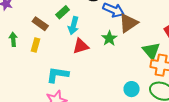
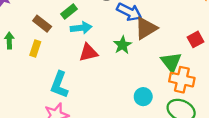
cyan arrow: (73, 26) -> (81, 28), turned -114
cyan L-shape: (57, 75) -> (59, 85), turned -80
cyan circle: (132, 89) -> (143, 97), moved

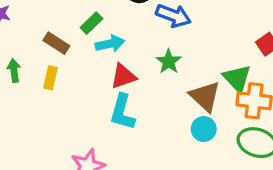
brown triangle: (146, 28) -> (205, 96), moved, turned -40
cyan L-shape: (59, 85) -> (122, 112), moved

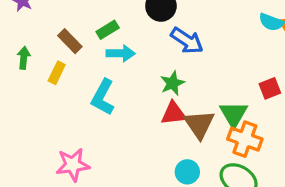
red triangle: (123, 76) -> (174, 113), moved
cyan L-shape: (122, 112) -> (103, 97), moved
cyan circle: (204, 129) -> (187, 172), moved

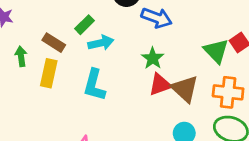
green arrow: (24, 58) -> (21, 56), moved
yellow rectangle: (57, 73) -> (49, 73), size x1.4
green triangle: (234, 114) -> (216, 51), moved

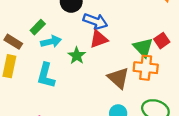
green star: (153, 58) -> (77, 56), moved
red triangle: (160, 85) -> (99, 39), moved
orange cross: (228, 92) -> (146, 68), moved

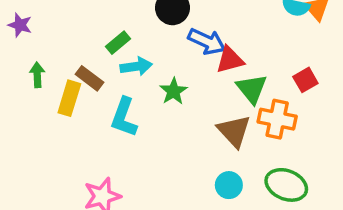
red triangle: (99, 39) -> (230, 60), moved
brown rectangle: (13, 42) -> (90, 78), moved
green triangle: (143, 47) -> (252, 89), moved

